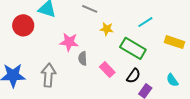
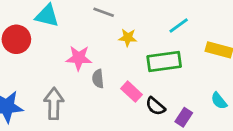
green rectangle: (133, 48) -> (164, 62), turned -35
black semicircle: (133, 76) -> (155, 106), moved, turned 98

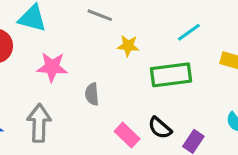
pink star: (79, 58) -> (52, 67), moved
pink rectangle: (131, 92) -> (127, 135), moved

